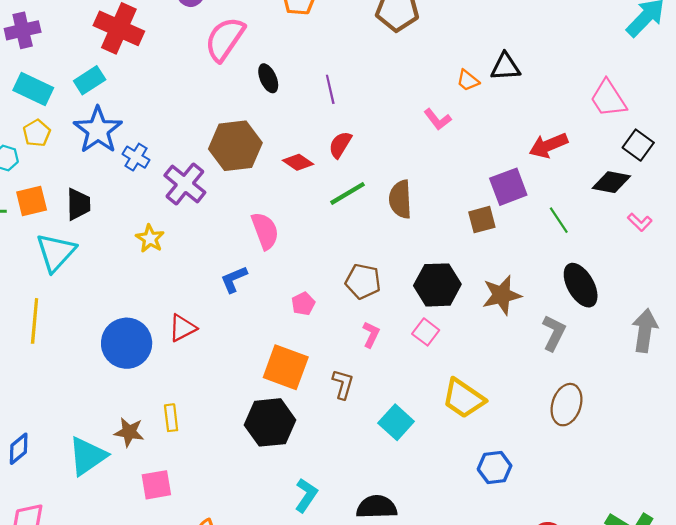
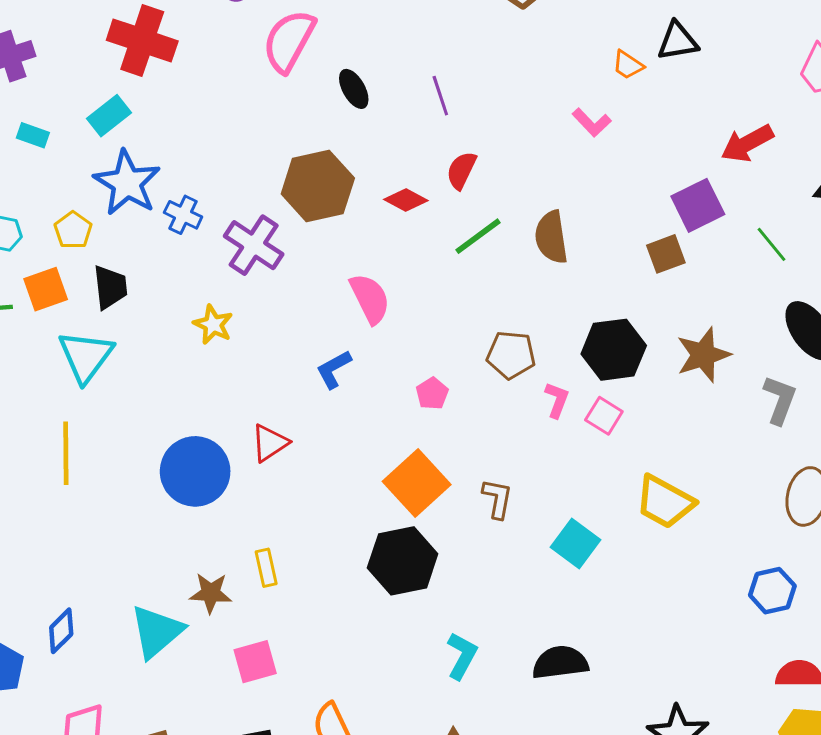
cyan rectangle: (33, 89) -> (33, 135), size x0.6
yellow pentagon: (37, 133) -> (73, 230), moved
pink L-shape: (371, 334) -> (557, 400), moved
orange square: (286, 367) -> (417, 483), turned 33
blue hexagon: (495, 467) -> (772, 591), moved

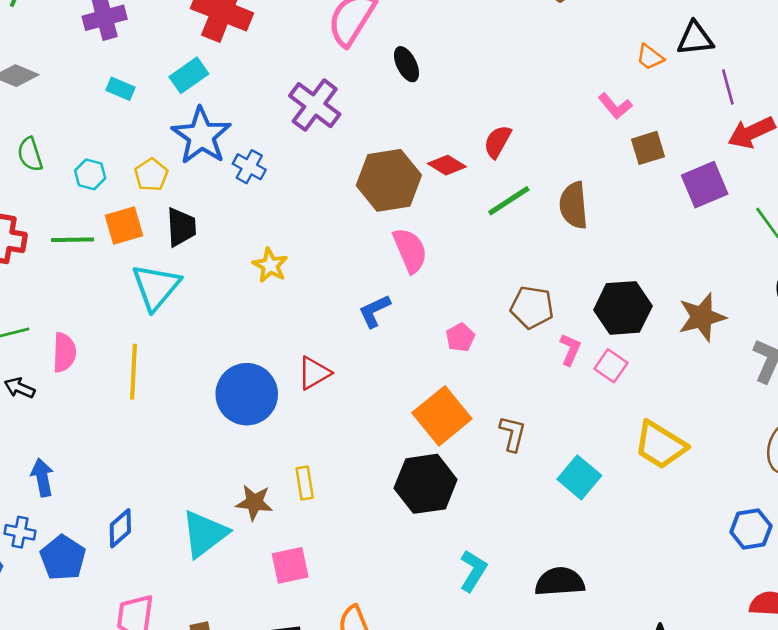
purple line: (440, 96) -> (728, 87), moved
brown hexagon: (318, 186) -> (389, 180), moved
purple cross: (254, 245) -> (315, 105), moved
brown square: (666, 254) -> (648, 148), moved

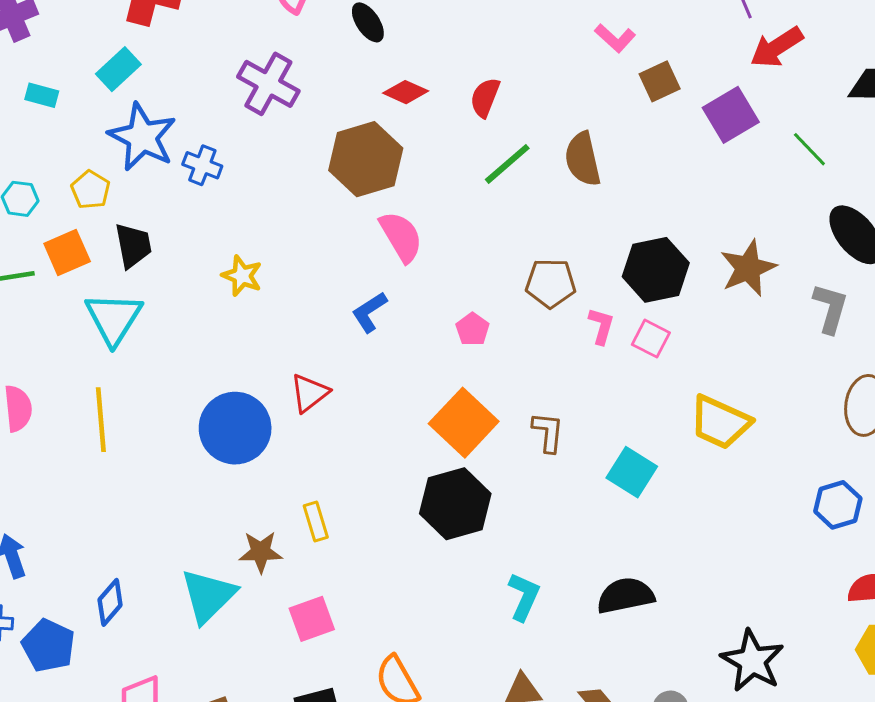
red diamond: (447, 165) -> (406, 92), moved

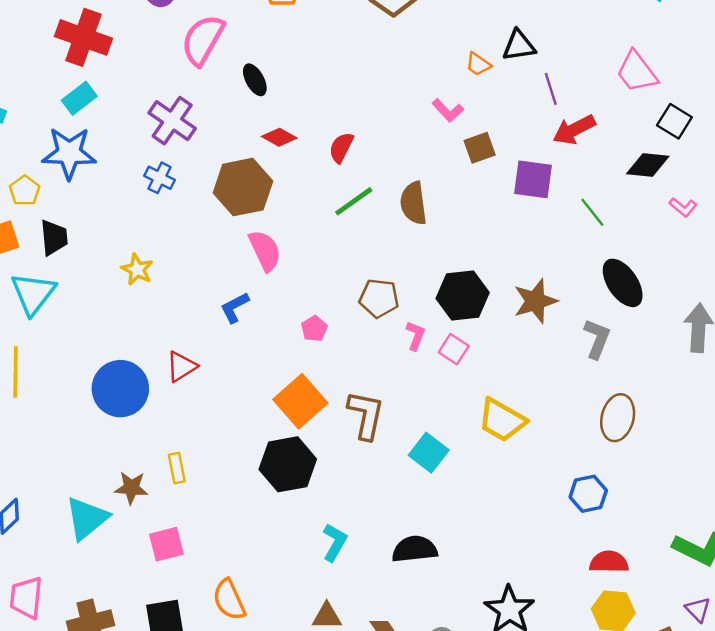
cyan rectangle: (118, 69) -> (79, 98), moved
purple square: (731, 115) -> (533, 179), turned 33
blue star: (142, 137) -> (69, 153), turned -30
blue cross: (202, 165) -> (160, 178), moved
brown L-shape: (548, 432) -> (366, 415), size x1.5

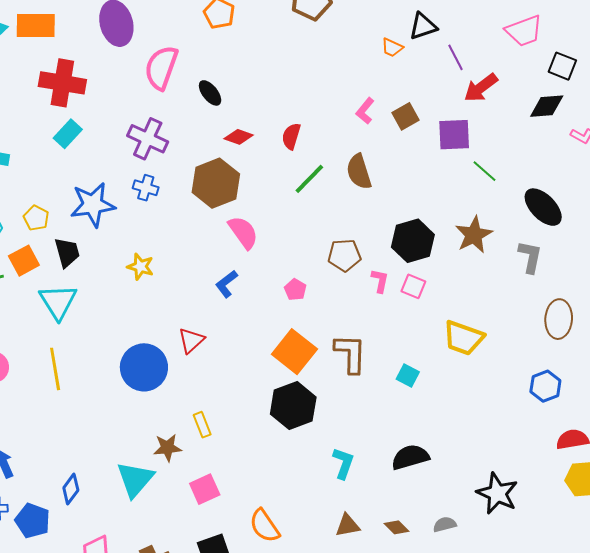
pink trapezoid: (637, 72) -> (524, 31), turned -63
pink L-shape: (448, 110) -> (365, 111), moved, turned 92
blue star: (69, 153) -> (93, 205), moved
green line: (592, 212) -> (484, 171), moved
cyan square: (429, 453) -> (408, 375), size x0.7

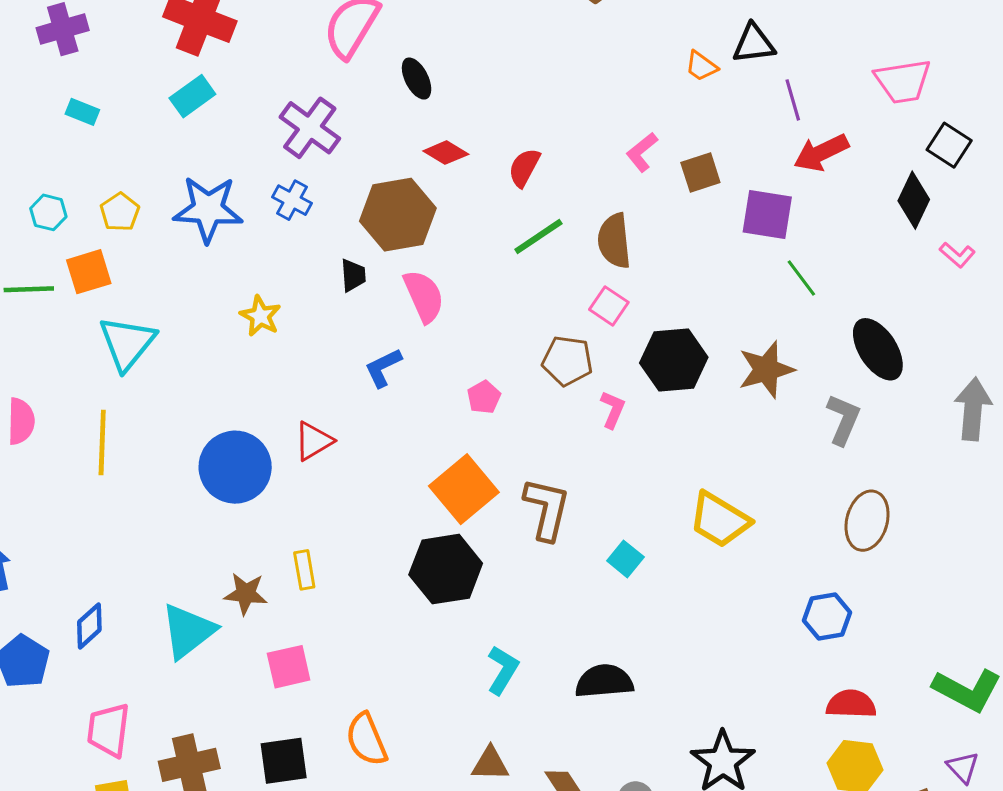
black diamond: (547, 106) -> (914, 200), turned -72
black trapezoid: (67, 252) -> (353, 275), moved, size x0.7
pink square: (413, 286) -> (609, 306), moved

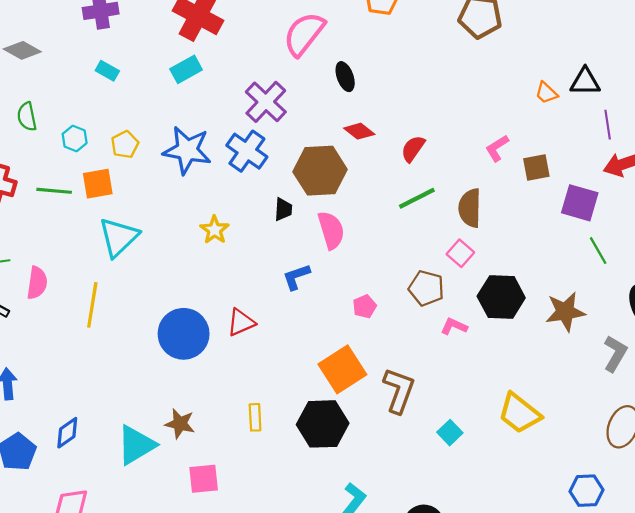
blue cross: (292, 200) -> (247, 151), size x1.5
pink L-shape: (613, 409) -> (454, 326), turned -96
yellow rectangle: (304, 570) -> (255, 417), moved

